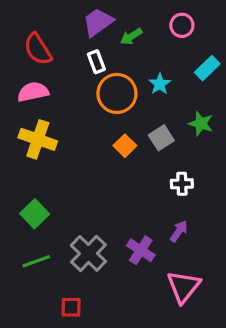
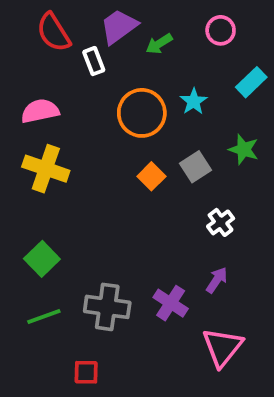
red semicircle: (38, 49) -> (53, 32), moved
white rectangle: (96, 62) -> (94, 61), moved
white cross: (182, 184) -> (221, 222), turned -35
gray cross: (88, 253) -> (107, 307), turned -36

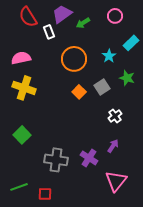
cyan star: (194, 101) -> (109, 56), moved
green line: (44, 317) -> (19, 187), moved

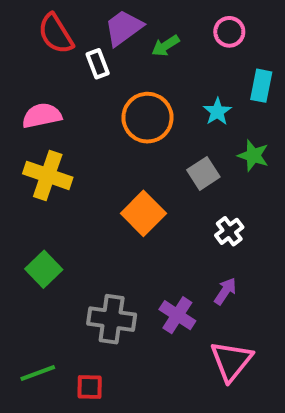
cyan rectangle: (131, 43) -> (261, 86), turned -35
orange square: (79, 92) -> (143, 213), moved, size x1.5

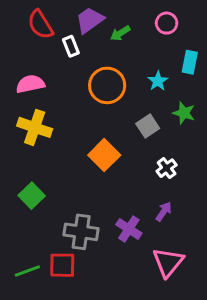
red square: (90, 387) -> (62, 265), moved, size x1.4

